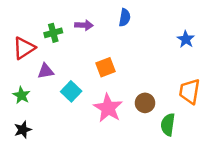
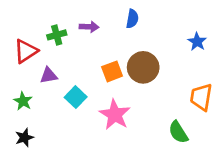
brown circle: (145, 103) -> (143, 67), moved, size x1.5
green semicircle: (168, 125) -> (178, 132), turned -40

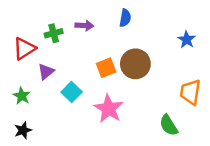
purple triangle: (49, 75) -> (46, 72), turned -30

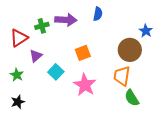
purple arrow: (84, 26) -> (66, 20), size x1.5
brown circle: (135, 64) -> (130, 50), moved
orange trapezoid: (190, 92) -> (122, 76), moved

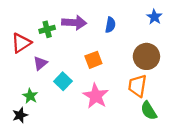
blue semicircle: (98, 14) -> (110, 25), moved
blue star: (146, 31) -> (154, 17), moved
green star: (17, 75) -> (30, 96), moved

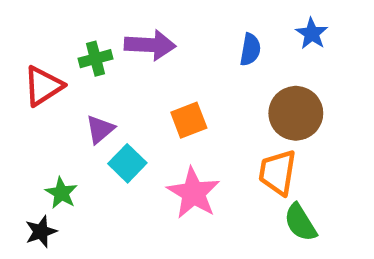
blue semicircle: (110, 25) -> (250, 50), moved
purple triangle: (40, 63) -> (100, 129), moved

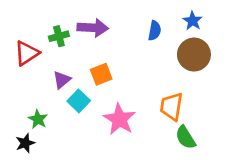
brown circle: (296, 113) -> (194, 55), moved
orange square: (189, 120) -> (101, 74), moved

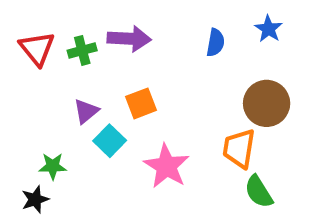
red triangle: (27, 53) -> (37, 48), moved, turned -36
brown circle: (194, 55) -> (267, 103), moved
green star: (38, 119) -> (53, 166), turned -30

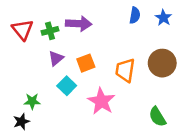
blue semicircle: (216, 43) -> (135, 15), moved
purple triangle: (86, 111) -> (56, 58), moved
orange trapezoid: (239, 149) -> (125, 70), moved

